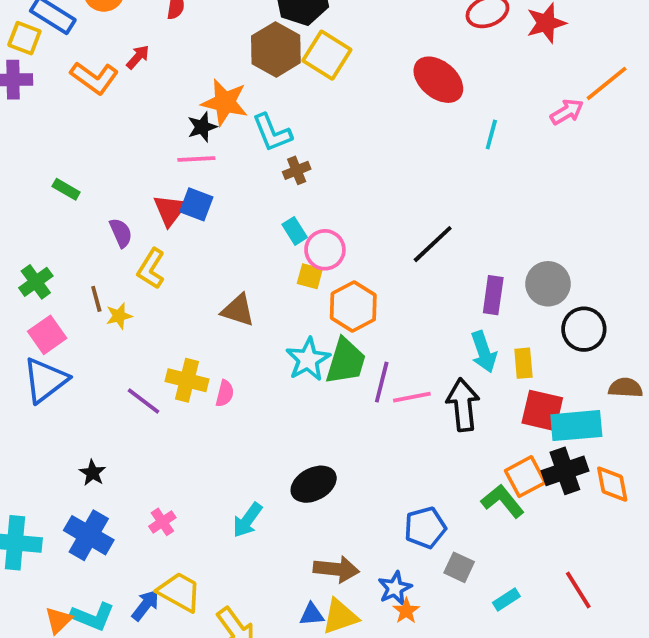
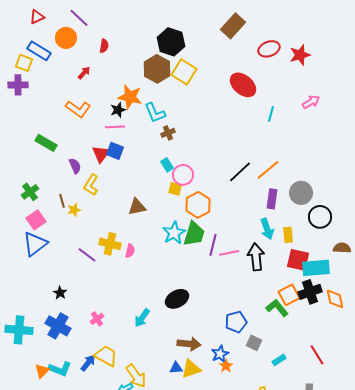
orange L-shape: (94, 78) -> (78, 109), moved
orange line: (607, 83) -> (268, 170), moved
green rectangle: (66, 189) -> (46, 143), size x1.5
brown triangle: (238, 310) -> (137, 207), turned -30

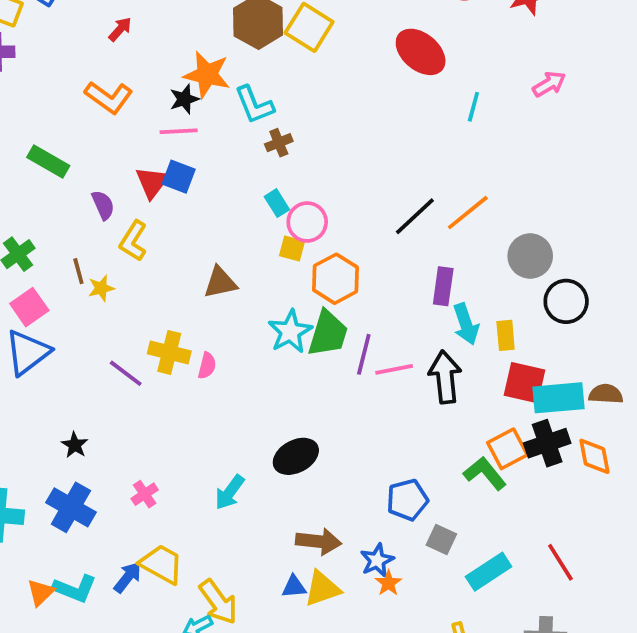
purple rectangle: (272, 199) -> (443, 286), moved
brown semicircle: (342, 248) -> (606, 394), moved
cyan rectangle: (279, 360) -> (489, 572), size x1.6

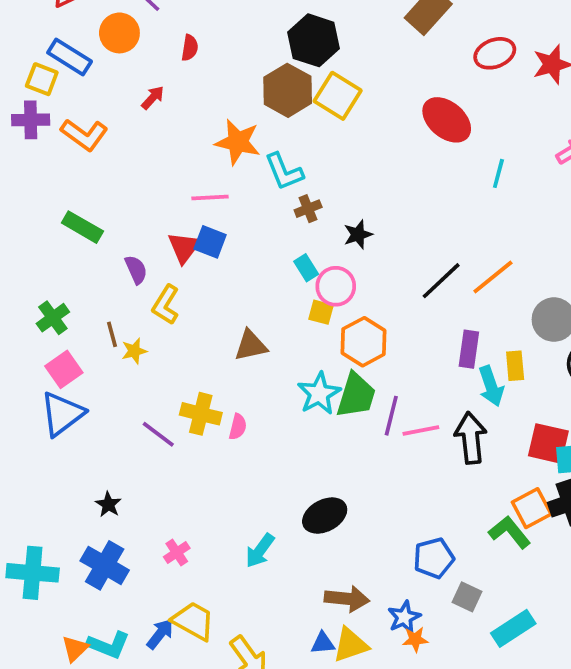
orange L-shape: (109, 97) -> (84, 135), moved
black star: (184, 99) -> (358, 234), moved
yellow rectangle: (506, 335) -> (515, 366), moved
orange star: (388, 583) -> (415, 639), turned 30

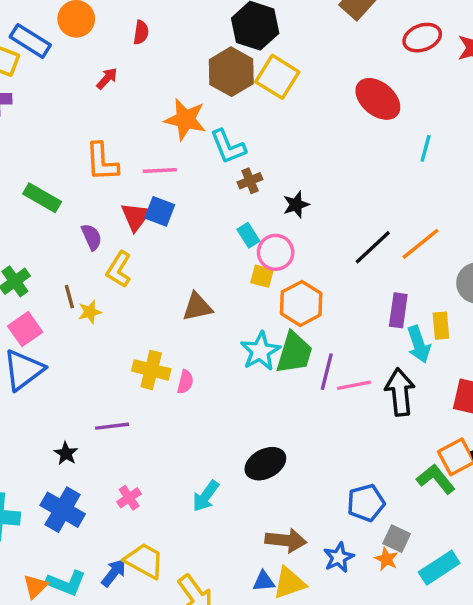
orange L-shape: (84, 135) -> (102, 162), moved, turned 51
purple line: (158, 434) -> (112, 426), moved, turned -44
orange star: (415, 639) -> (386, 559), moved, turned 30

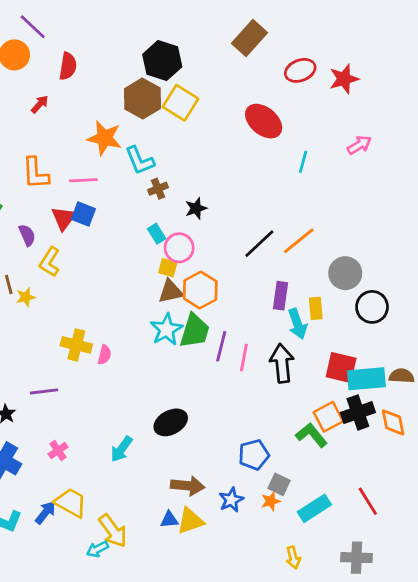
red semicircle: (141, 32) -> (68, 66), size x1.4
brown triangle: (197, 307) -> (171, 291), moved
pink line: (354, 385) -> (244, 358), turned -68
orange star: (386, 559) -> (271, 501), turned 30

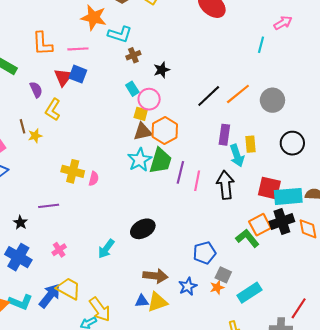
cyan L-shape: (140, 161) -> (120, 34), turned -50
cyan line: (303, 162) -> (261, 45), moved
gray circle: (345, 273) -> (272, 100), moved
red line: (368, 501) -> (299, 308), moved, turned 65
blue arrow: (45, 513) -> (50, 296), size x1.4

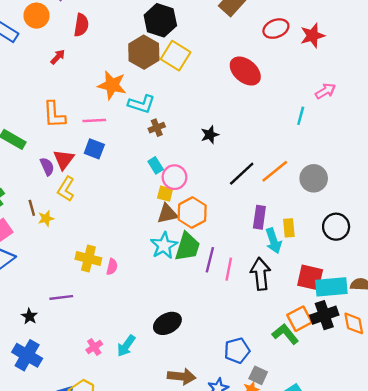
black star: (162, 70) -> (210, 135), moved
red triangle: (63, 77) -> (64, 159), moved
pink cross: (59, 250) -> (94, 347), moved

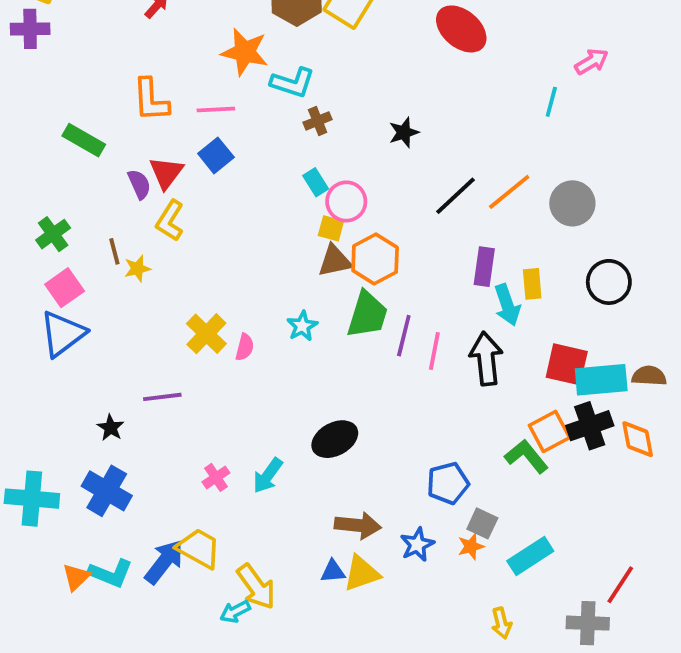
blue square: (94, 149) -> (216, 155), turned 30
cyan star: (164, 246) -> (302, 326), moved, size x0.7
yellow cross: (88, 259) -> (206, 334), turned 30

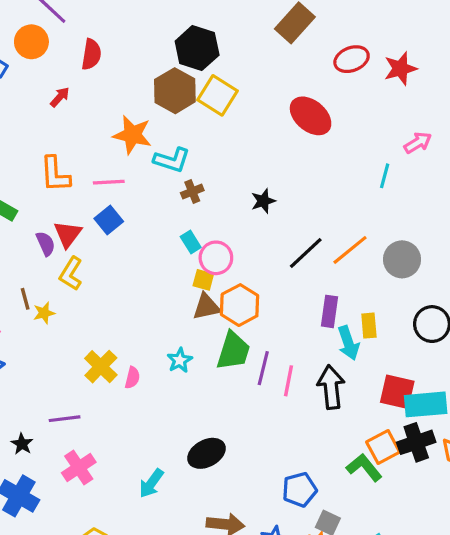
pink cross: (216, 477) -> (79, 468), moved, size x1.5

